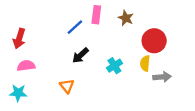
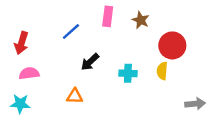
blue line: (75, 27) -> (71, 32), moved
cyan cross: (114, 66) -> (128, 73), turned 35
gray arrow: (162, 77) -> (195, 104), moved
orange triangle: (67, 86) -> (75, 96), turned -49

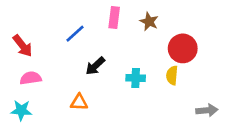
red arrow: (21, 43) -> (23, 46), turned -55

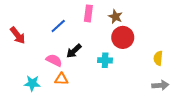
red circle: (183, 48) -> (123, 37), moved
yellow semicircle: (172, 75) -> (158, 58), moved
pink semicircle: (31, 78) -> (54, 60), moved, turned 35
cyan star: (21, 110) -> (32, 83), moved

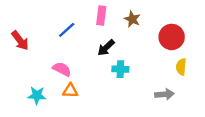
red circle: (123, 37) -> (172, 37), moved
black arrow: (74, 51) -> (106, 48), moved
gray arrow: (160, 85) -> (164, 94), moved

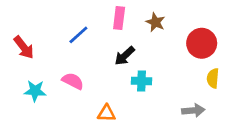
orange triangle: (70, 91) -> (106, 113), moved
cyan star: (37, 95) -> (35, 91), moved

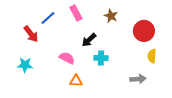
pink rectangle: (119, 18) -> (76, 13), moved, turned -35
blue line: (78, 35) -> (48, 18), moved
red arrow: (24, 47) -> (31, 34), moved
pink semicircle: (73, 81) -> (67, 58), moved

